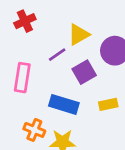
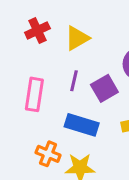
yellow triangle: (79, 35) -> (77, 38), moved
purple line: (57, 55) -> (74, 81), moved, turned -42

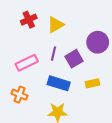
pink rectangle: (34, 94) -> (27, 63), turned 55
orange cross: (48, 154) -> (20, 95), moved

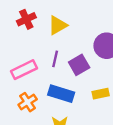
orange cross: (20, 95) -> (28, 102), moved, turned 35

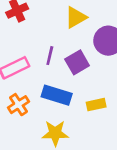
yellow triangle: (58, 25) -> (76, 17), moved
yellow rectangle: (101, 94) -> (96, 105), moved

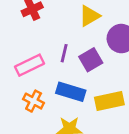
orange cross: (18, 105) -> (34, 101), turned -30
yellow rectangle: (96, 105) -> (109, 101), size x1.5

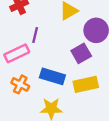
purple line: (64, 53) -> (35, 35), moved
purple square: (91, 60) -> (81, 53), moved

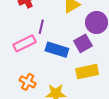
blue rectangle: (52, 76) -> (57, 50), moved
orange cross: (20, 84) -> (28, 82), moved

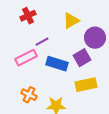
purple line: (41, 27) -> (42, 42), turned 48

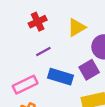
red cross: (28, 16) -> (38, 22), moved
pink rectangle: (26, 58) -> (25, 85), moved

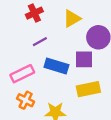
purple square: (89, 70) -> (84, 59), turned 30

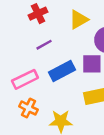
blue rectangle: (56, 66) -> (62, 71), turned -45

